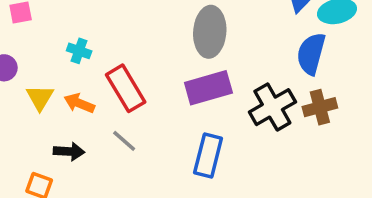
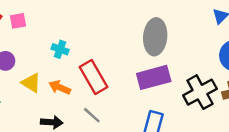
yellow triangle: (40, 98) -> (31, 83), turned -30

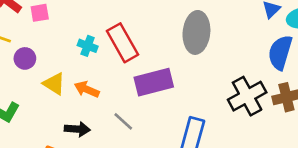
red rectangle: (93, 77) -> (123, 43), moved
purple rectangle: (154, 77) -> (154, 82), moved

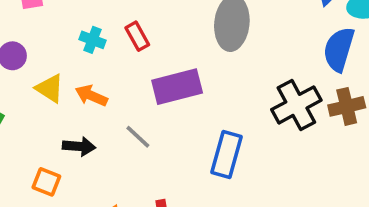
red rectangle: (123, 43) -> (137, 36), size x0.6

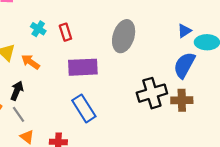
gray line: (138, 137) -> (18, 114), moved
black arrow: (79, 146) -> (17, 91), turned -84
blue rectangle: (227, 155) -> (84, 108), moved, turned -60

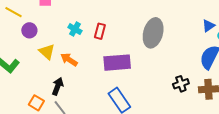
red rectangle: (65, 32) -> (100, 31), turned 35
black cross: (152, 93) -> (181, 84), size x0.6

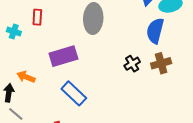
red rectangle: (100, 31) -> (37, 17), moved
orange arrow: (69, 60) -> (26, 77), moved

